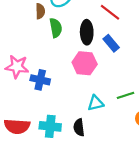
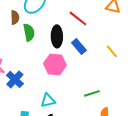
blue cross: (40, 80) -> (15, 79), turned 30
cyan triangle: (96, 103) -> (48, 100), moved

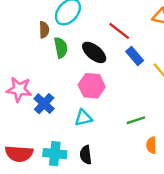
black ellipse: (57, 36) -> (94, 52), turned -50
blue rectangle: (79, 46) -> (135, 56), moved
cyan triangle: (48, 100) -> (83, 118), moved

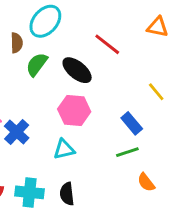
green semicircle: (61, 48) -> (37, 64), turned -132
blue rectangle: (135, 56) -> (132, 123), moved
orange semicircle: (151, 145) -> (146, 182), turned -35

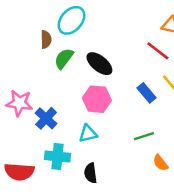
red line: (107, 44) -> (158, 51), moved
blue rectangle: (132, 123) -> (147, 93), moved
cyan cross: (30, 192) -> (57, 156), moved

